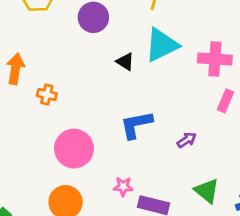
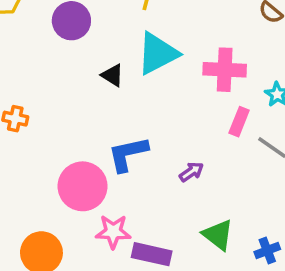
pink circle: (74, 149) -> (83, 186), moved
pink star: (123, 187) -> (113, 232), size x1.4

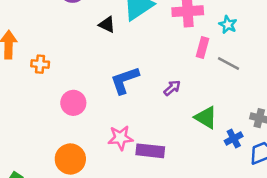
pink circle: (83, 186) -> (73, 103), moved, size x0.7
green triangle: (218, 235) -> (206, 117), moved

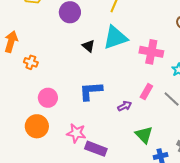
pink rectangle: (202, 48) -> (146, 92), moved
orange circle: (70, 159) -> (37, 126), moved

